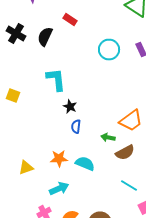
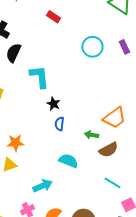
black semicircle: (45, 36) -> (13, 53), moved
orange star: (59, 158) -> (15, 143), moved

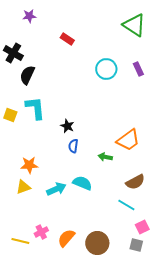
cyan L-shape: (39, 77) -> (35, 108), moved
brown semicircle: (108, 150) -> (135, 182), moved
cyan arrow: (42, 186) -> (56, 189), moved

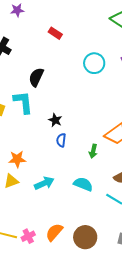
black semicircle: (27, 75) -> (36, 77), moved
green arrow: (105, 157) -> (93, 151), turned -88
cyan semicircle: (82, 183) -> (83, 184), moved
pink cross: (41, 232) -> (28, 236), moved

